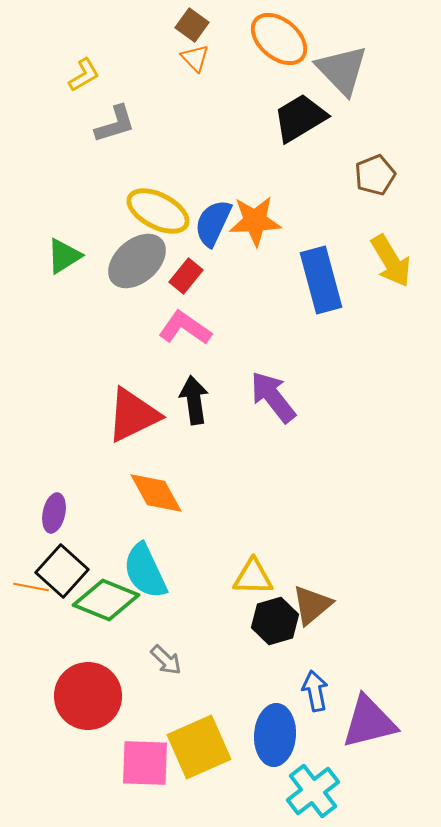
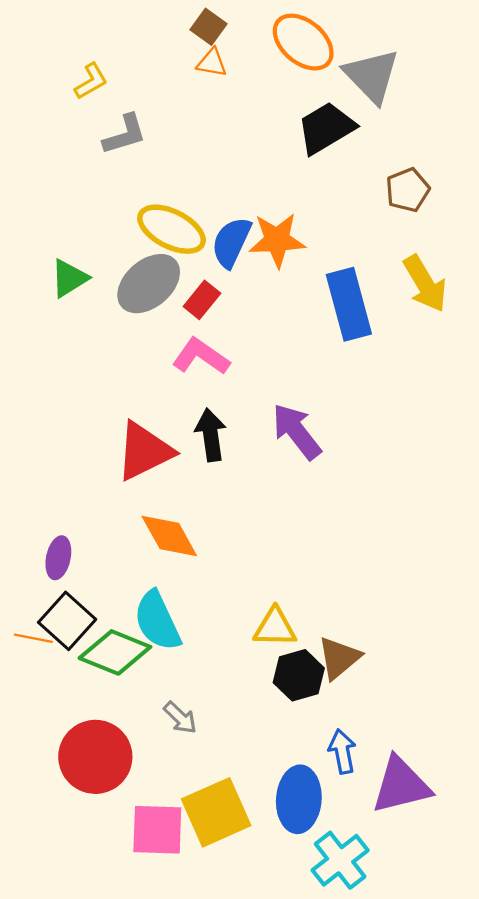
orange triangle: (195, 58) -> (212, 63), turned -36

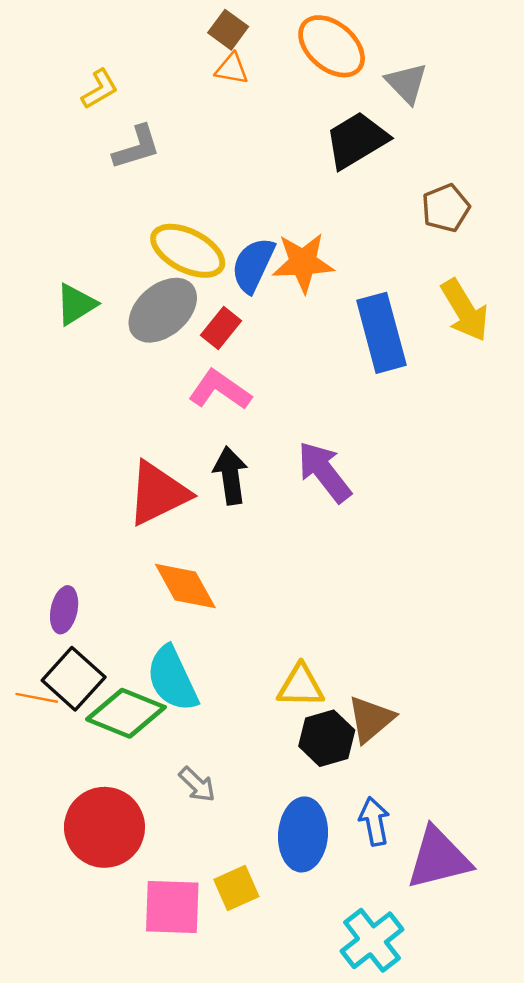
gray triangle: (372, 76) -> (406, 83), size x0.7
blue ellipse: (299, 799) -> (303, 834), moved
yellow square: (216, 812) -> (236, 888), size x0.6

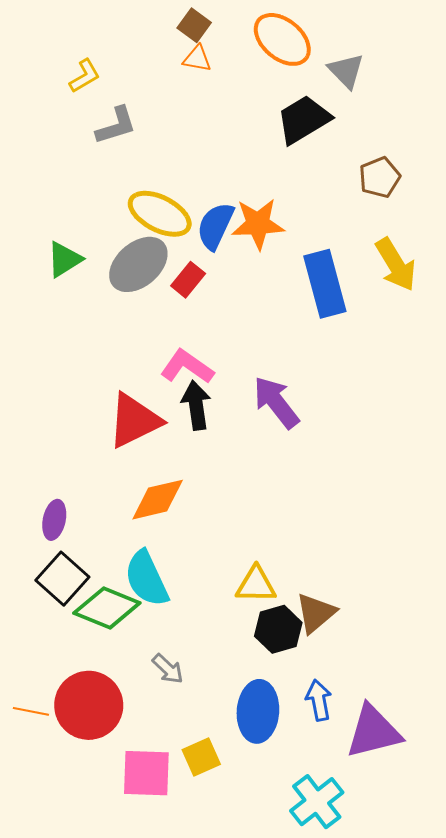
pink L-shape: (220, 390) -> (187, 367), moved
orange diamond: (185, 586) -> (158, 500), turned -74
orange line: (37, 698) -> (31, 711), moved

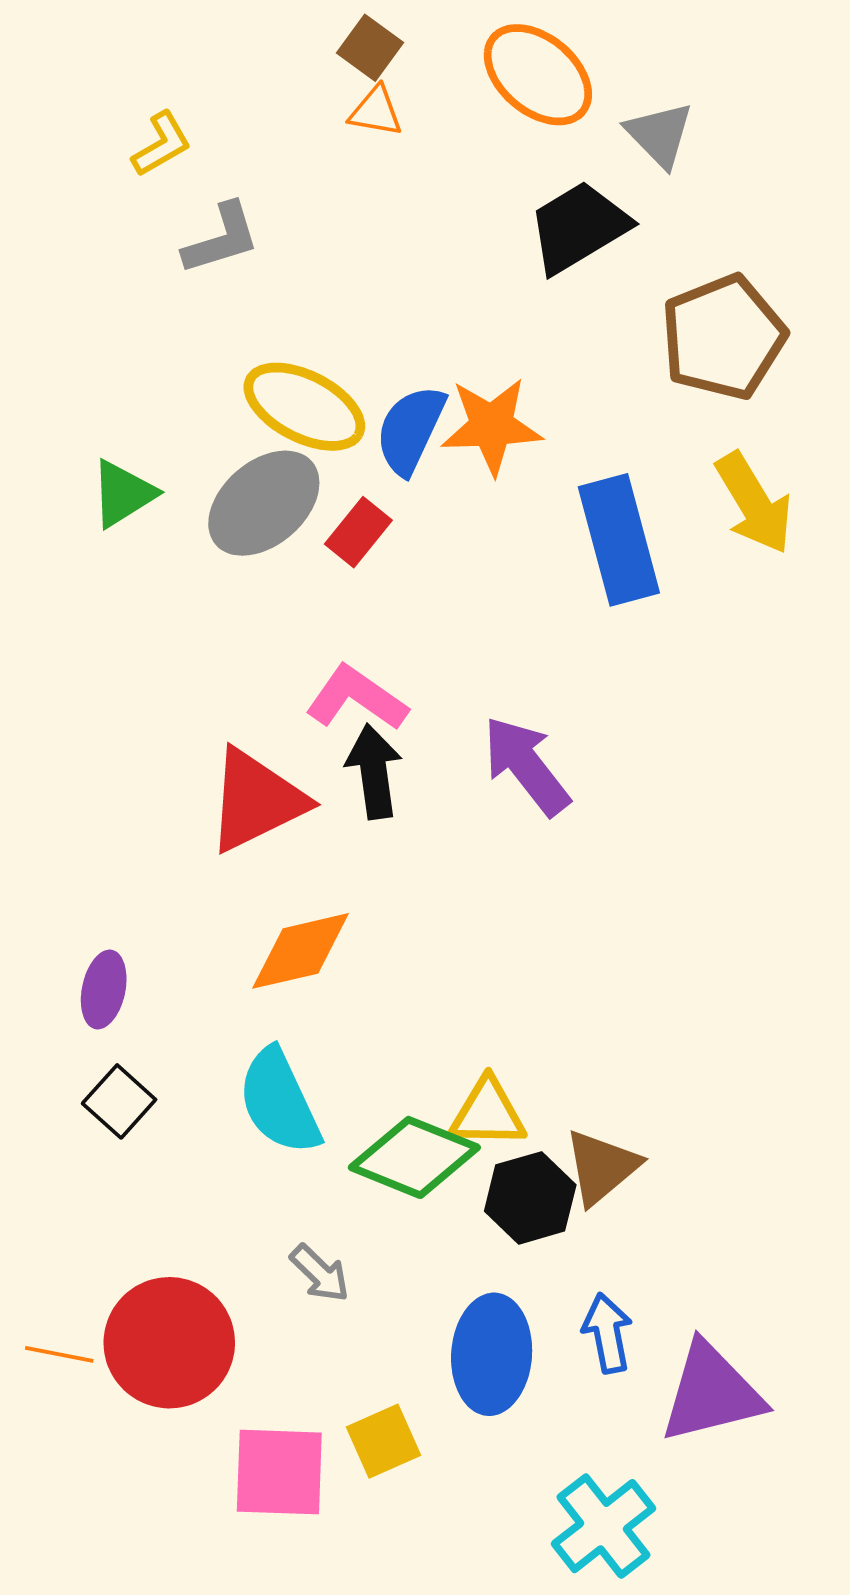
brown pentagon: (380, 177) -> (723, 337), size x1.6
black square: (62, 579) -> (119, 1101), size x0.7
green diamond: (107, 608) -> (414, 1157), moved

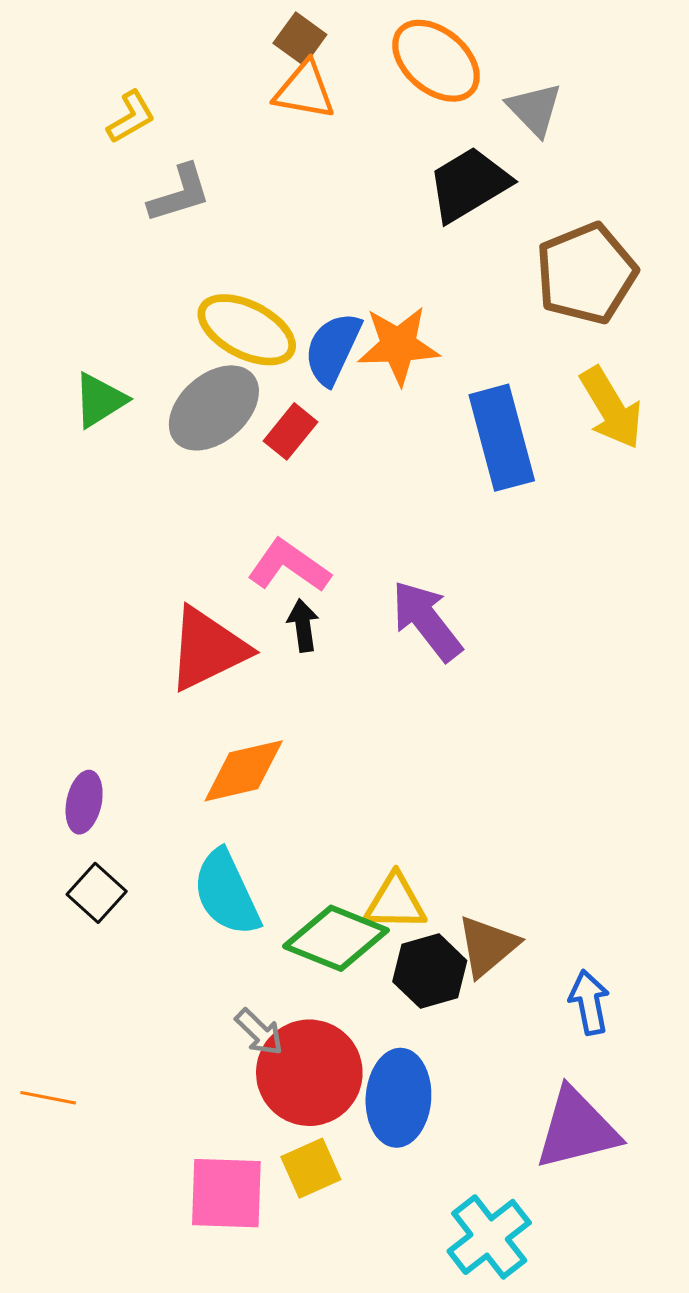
orange triangle: (376, 111) -> (305, 90), size x1.4
black arrow: (374, 771) -> (303, 625), size x0.7
blue arrow: (607, 1333) -> (589, 1002), moved
red circle: (169, 1343) -> (309, 1073), moved

